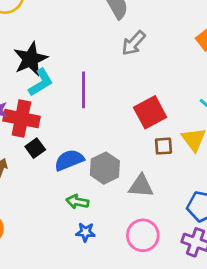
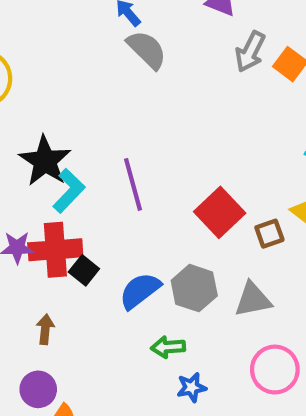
gray arrow: (133, 43) -> (250, 52), moved
red square: (150, 112) -> (220, 212), moved
black square: (35, 148) -> (84, 270), moved

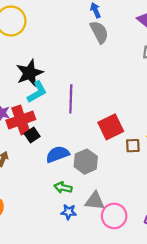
red cross: (55, 250) -> (21, 120), turned -32
gray triangle: (253, 299) -> (95, 201), moved

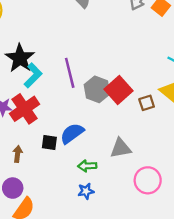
black square: (32, 135) -> (49, 142), moved, turned -32
gray hexagon: (86, 162) -> (97, 89), moved
gray triangle: (95, 201) -> (121, 148), moved
blue star: (69, 212) -> (86, 191), moved

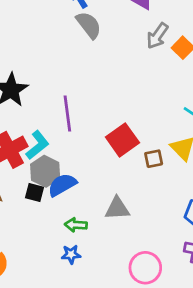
cyan L-shape: (33, 75) -> (37, 145), moved
gray hexagon: (97, 89) -> (45, 171), moved
pink circle: (148, 180) -> (145, 268), moved

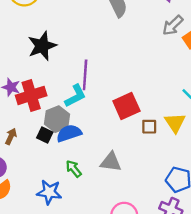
cyan L-shape: (37, 145) -> (75, 96), moved
green arrow: (76, 225) -> (74, 169), turned 36
blue star: (71, 254) -> (49, 192), moved, size x1.5

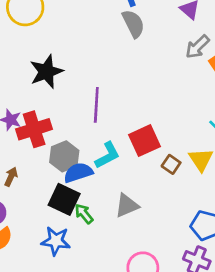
cyan L-shape: (75, 96) -> (107, 155), moved
brown square: (149, 127) -> (171, 164), turned 35
black square: (45, 135) -> (64, 199), moved, size x1.6
gray triangle: (111, 162) -> (127, 206), turned -30

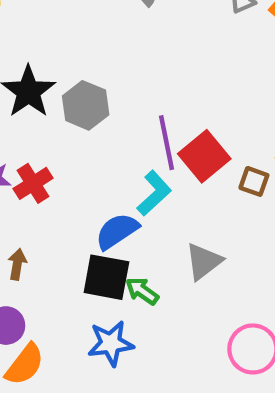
purple line: (96, 105) -> (166, 143), moved
red cross: (34, 129) -> (33, 183), size x0.7
gray hexagon: (64, 156) -> (86, 105), moved

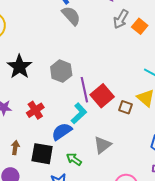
gray hexagon: (86, 105) -> (61, 71), moved
red cross: (33, 183) -> (35, 110), moved
black square: (106, 277) -> (42, 154), moved

